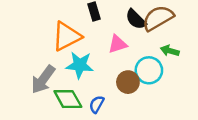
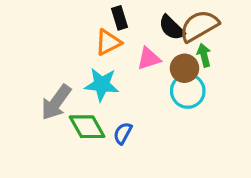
orange triangle: (67, 36) -> (108, 42), moved, size x0.7
green arrow: (170, 51) -> (204, 55), moved, turned 60
brown circle: (128, 82) -> (185, 68), moved

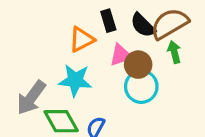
black rectangle: (120, 18) -> (108, 21), moved
brown circle: (185, 68) -> (138, 65), moved
cyan circle: (188, 91) -> (141, 87), moved

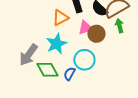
cyan star: (75, 80) -> (56, 44), turned -30
cyan circle: (141, 87) -> (84, 60), moved

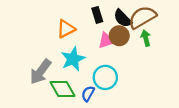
orange triangle: (60, 18) -> (66, 29), moved
brown circle: (96, 34) -> (119, 36), moved

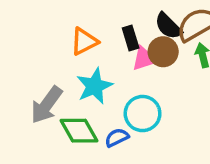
black rectangle: (97, 15) -> (131, 38), moved
blue semicircle: (88, 94) -> (117, 138), turned 35

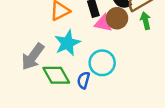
pink triangle: (144, 59) -> (103, 23), turned 30
blue semicircle: (117, 138) -> (84, 80), turned -49

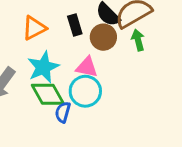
pink triangle: (103, 23) -> (87, 67), moved
green diamond: (56, 75) -> (48, 94), moved

